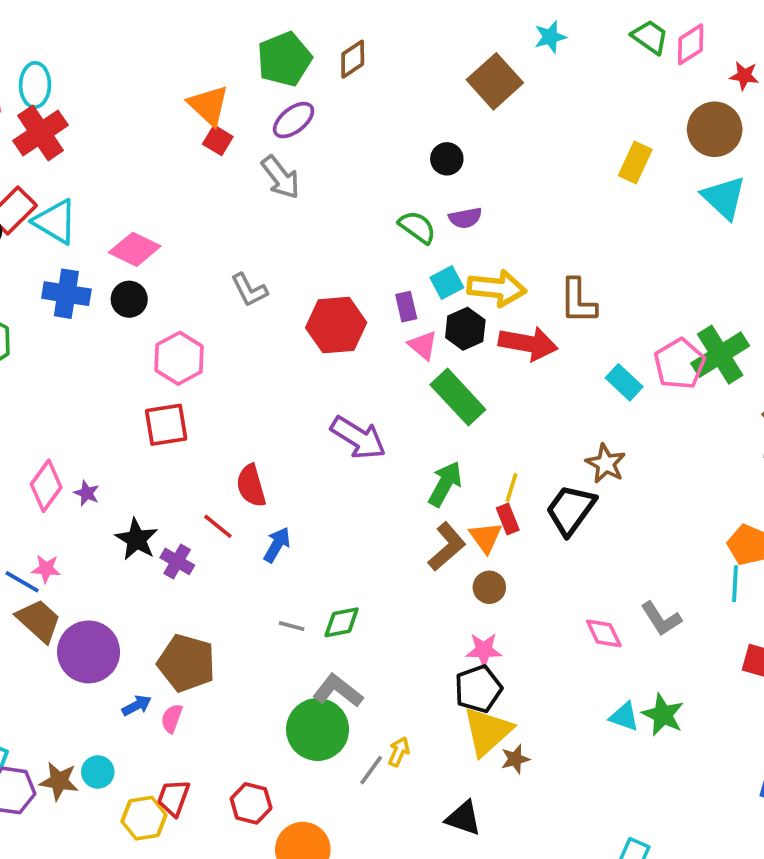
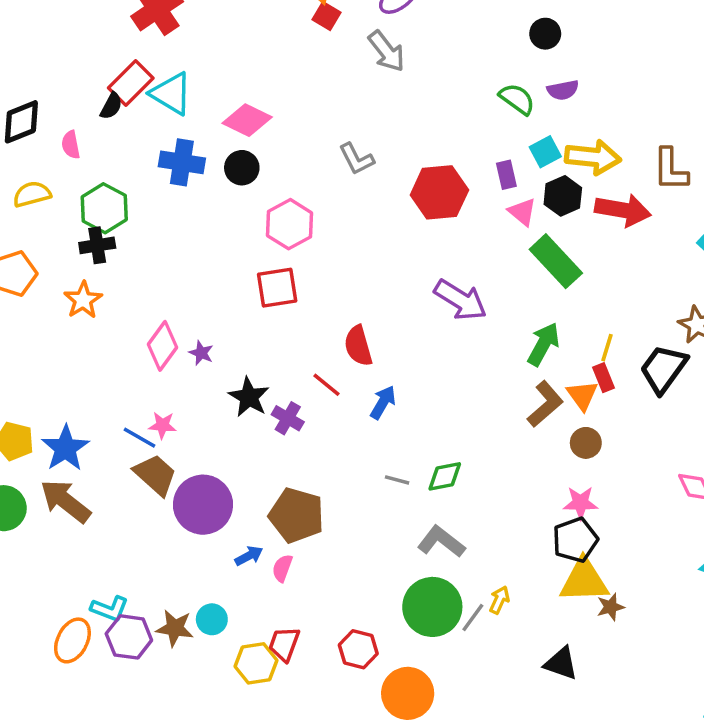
green circle: (318, 729) -> (432, 607), moved
yellow triangle: (487, 731) -> (584, 580), turned 40

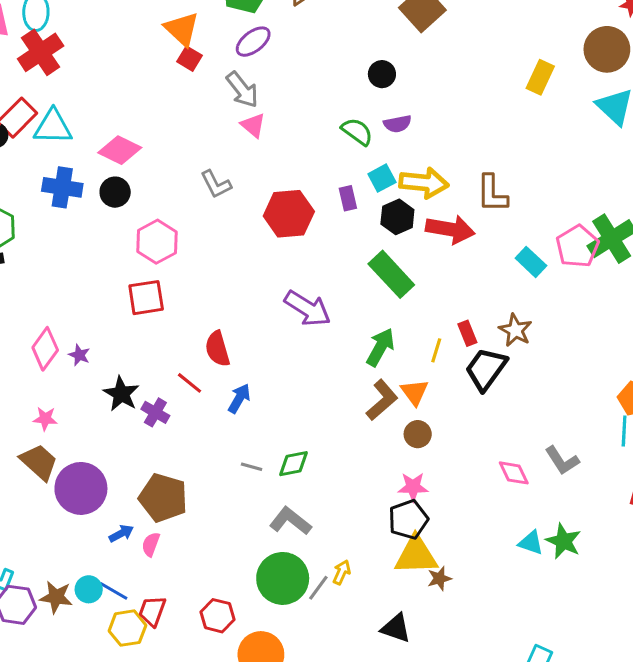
cyan triangle: (171, 94) -> (53, 127), turned -30
pink triangle: (522, 212) -> (253, 125), moved
red rectangle: (603, 378) -> (467, 333), moved
blue line: (140, 438) -> (113, 591), moved

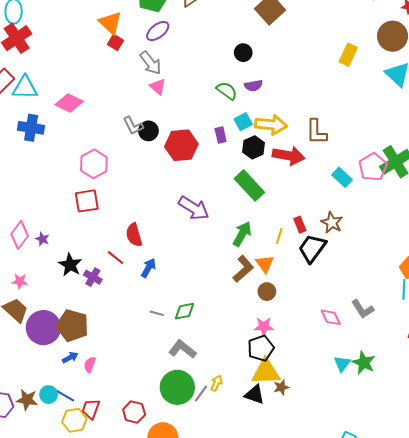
black circle: (115, 192) -> (148, 131), moved
brown pentagon: (163, 498) -> (72, 326), moved
cyan triangle: (531, 543) -> (342, 364), turned 48
black triangle: (396, 628) -> (255, 395), moved

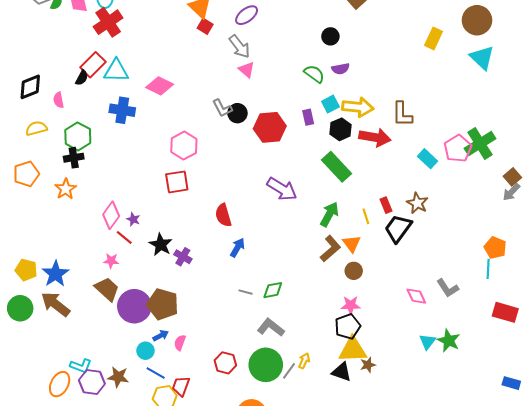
yellow line: (279, 236) -> (366, 216), turned -35
red line: (116, 258) -> (124, 237), moved
cyan circle: (49, 395) -> (145, 351), moved
red hexagon: (134, 412) -> (225, 363), moved

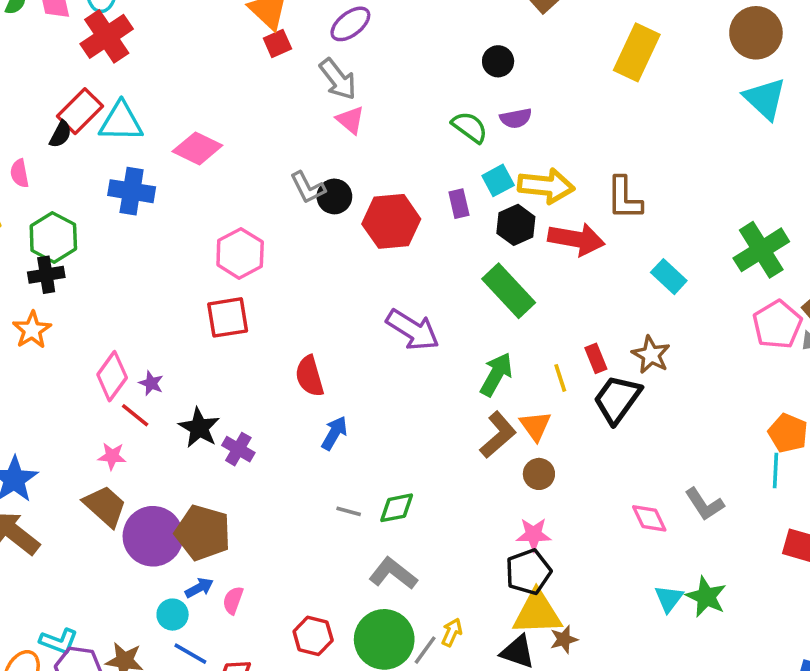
red square: (205, 26) -> (277, 44), turned 35
yellow rectangle: (434, 38) -> (637, 52), moved, size x1.4
pink pentagon: (458, 149) -> (777, 325), moved

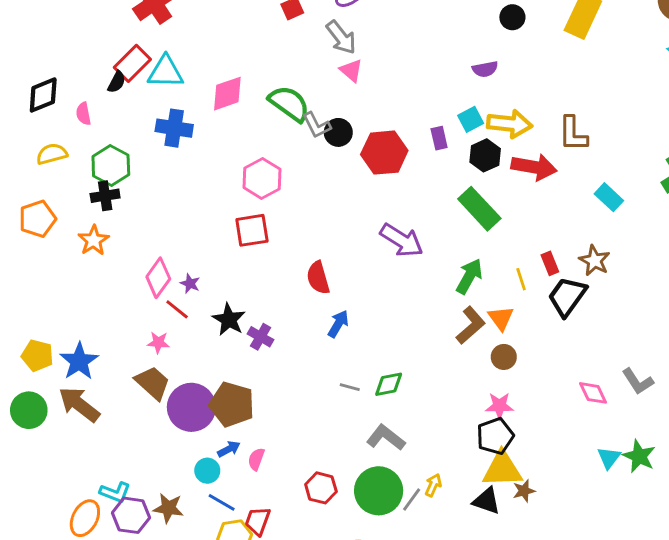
black circle: (498, 61) -> (512, 17), moved
green semicircle: (470, 127) -> (289, 104), moved, size x1.4
pink diamond: (197, 148) -> (227, 94), turned -45

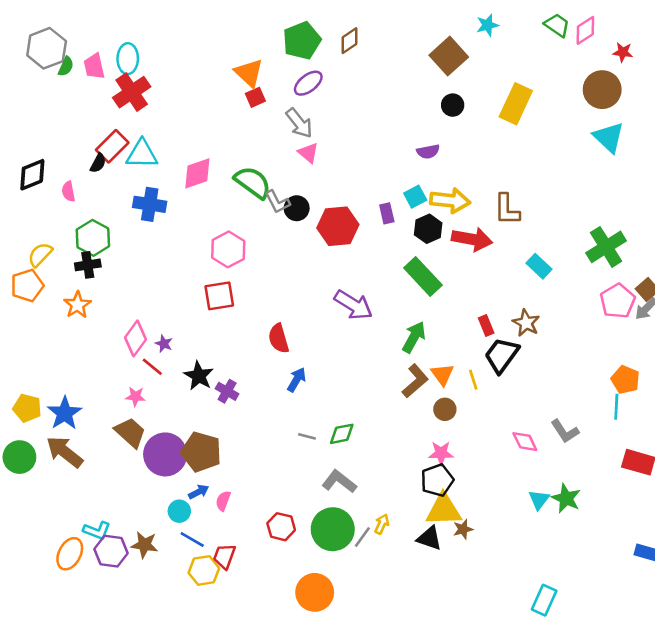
yellow semicircle: (52, 154) -> (40, 255), moved, turned -32
yellow line: (521, 279) -> (473, 380), moved

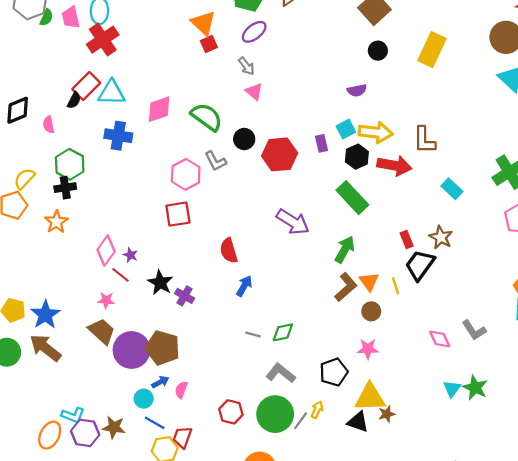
gray arrow: (299, 123) -> (246, 66), size x0.7
gray L-shape: (277, 202) -> (215, 161), moved
black pentagon: (437, 480) -> (334, 372), moved

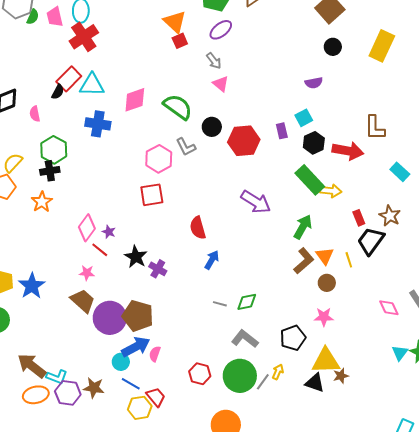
yellow arrow: (376, 132) -> (331, 191), moved, size x0.7
brown arrow: (45, 348) -> (32, 366), moved
blue arrow: (160, 382) -> (136, 347), size x1.8
orange ellipse: (50, 435) -> (36, 395), turned 50
red trapezoid: (182, 437) -> (156, 397), turned 120

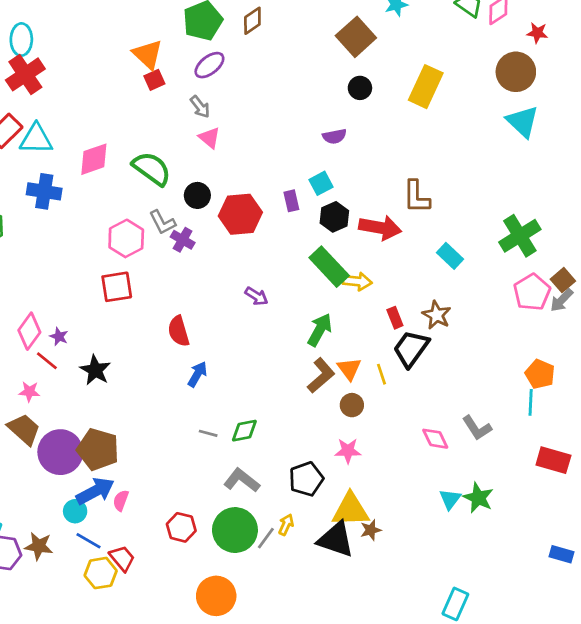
purple arrow: (256, 202) -> (256, 296), size x0.6
purple cross: (158, 269) -> (183, 240), moved
black triangle: (315, 383) -> (336, 539), size x1.4

